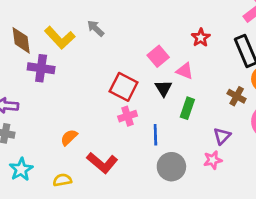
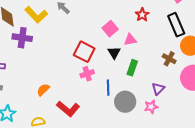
pink triangle: (185, 71) -> (130, 40), turned -32
gray circle: (171, 167) -> (125, 102), moved

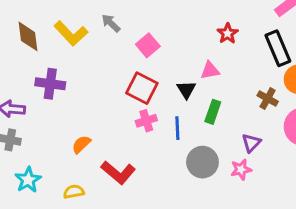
pink square: (110, 29) -> (148, 45), moved
purple cross: (22, 38) -> (50, 84), moved
blue line: (108, 88) -> (177, 128), moved

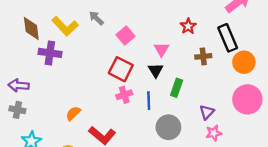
pink triangle: (210, 70) -> (161, 49), moved, turned -49
purple cross: (50, 84) -> (50, 53), moved
brown cross: (268, 99) -> (203, 56), moved, turned -35
pink star: (241, 169) -> (214, 133), moved

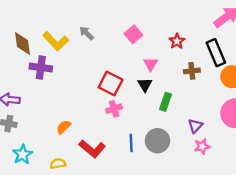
pink square: (125, 35) -> (133, 34), moved
blue line: (149, 101) -> (131, 143), moved

